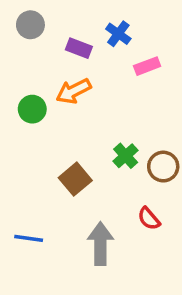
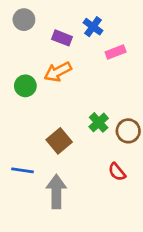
blue line: (29, 238) -> (23, 170), moved
gray arrow: (100, 244) -> (56, 192), moved

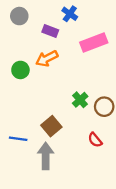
blue cross: (93, 27) -> (70, 14), moved
pink rectangle: (116, 52) -> (94, 42), size x1.6
brown square: (59, 141) -> (51, 126), moved

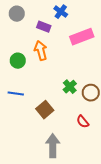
orange arrow: (47, 58) -> (41, 51), turned 102
blue line: (18, 139) -> (16, 94), moved
gray arrow: (46, 156) -> (53, 146), moved

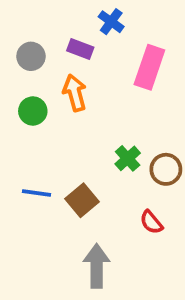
gray circle: (17, 14) -> (31, 56), moved
pink rectangle: (82, 37) -> (149, 67), turned -50
blue line: (16, 94) -> (36, 193), moved

